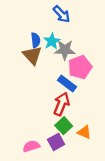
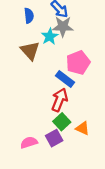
blue semicircle: (36, 40) -> (29, 16), moved
gray star: (65, 50) -> (63, 27), moved

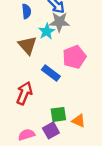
blue rectangle: (65, 79) -> (51, 73), moved
red arrow: (60, 100) -> (24, 93), moved
green square: (62, 122) -> (58, 114), turned 35

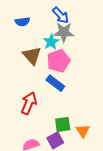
blue semicircle: (26, 11) -> (22, 22), moved, turned 88
pink pentagon: (74, 57) -> (58, 61), moved
orange triangle: (79, 121) -> (83, 131), turned 32

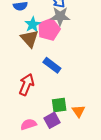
cyan star: (51, 42) -> (33, 24), moved
pink pentagon: (58, 61) -> (49, 30), moved

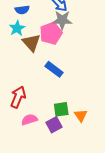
cyan star: (33, 24) -> (17, 28), moved
red arrow: (26, 85) -> (18, 97), moved
pink semicircle: (29, 124) -> (29, 120), moved

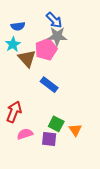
green square: (61, 109) -> (56, 124), turned 35
purple square: (54, 125) -> (49, 139), turned 35

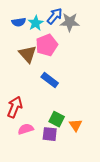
blue arrow: (54, 20) -> (55, 16), turned -96
gray star: (57, 36) -> (70, 22), moved
cyan star: (13, 44) -> (36, 23), moved

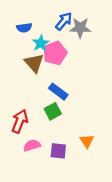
cyan star: (36, 23) -> (41, 43), moved
green square: (57, 119) -> (53, 111), moved, turned 35

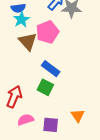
cyan star: (41, 43) -> (21, 20), moved
green square: (53, 111) -> (45, 87), turned -35

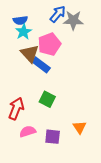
blue rectangle: (51, 69) -> (41, 65), moved

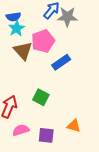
blue rectangle: (41, 65) -> (61, 62), moved, turned -72
orange triangle: (80, 127) -> (74, 126), turned -40

